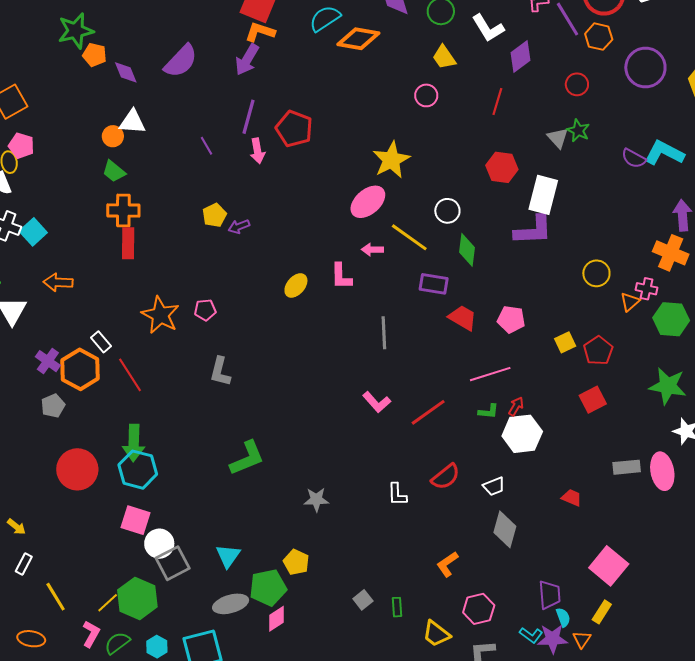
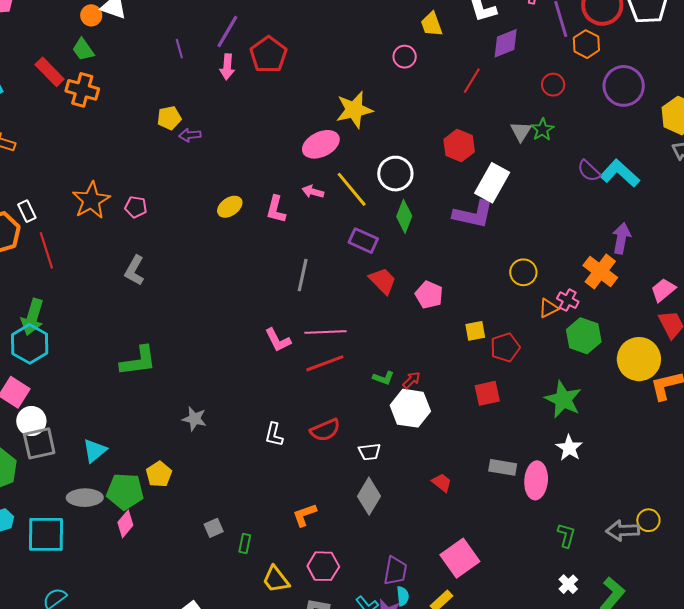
white circle: (447, 211) -> (395, 174), size x1.4
red rectangle: (128, 243) -> (50, 72), moved, turned -60
pink line: (490, 374) -> (326, 332), moved
pink diamond: (277, 619) -> (125, 524), turned -32

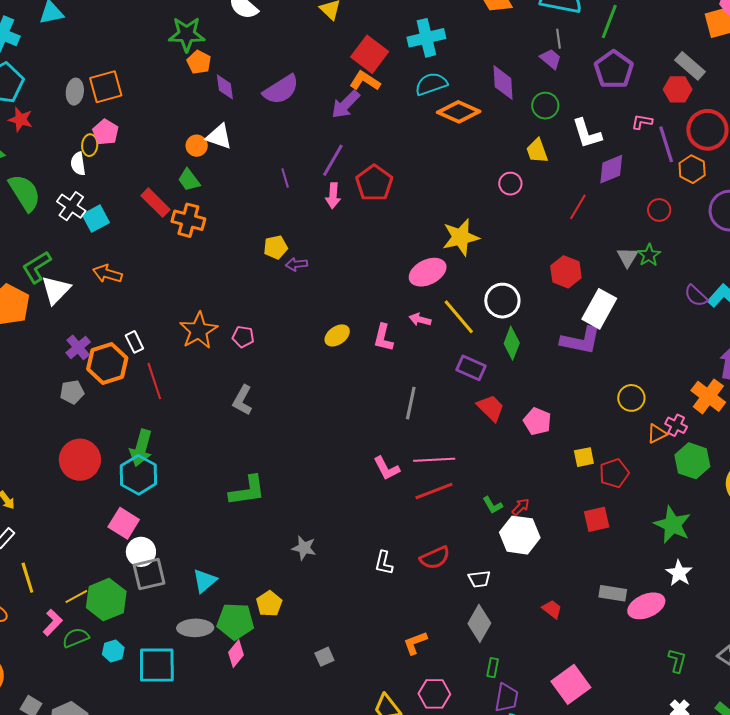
green L-shape: (383, 378) -> (493, 505), turned 40
pink ellipse: (536, 480) -> (646, 606), turned 63
green rectangle: (245, 543) -> (493, 668), moved

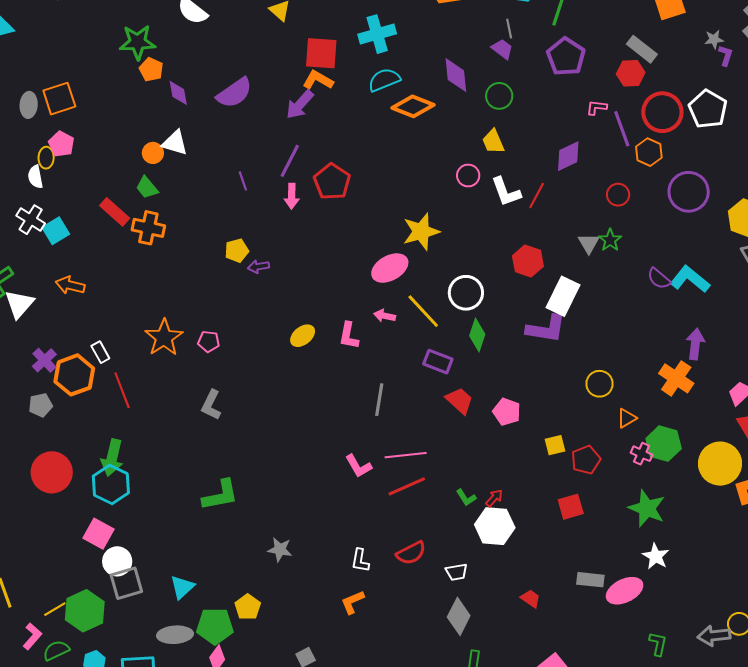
red square: (370, 54) -> (321, 53), turned -30
white L-shape: (587, 133) -> (506, 192), moved
pink cross: (676, 425) -> (642, 454), moved
orange L-shape: (415, 643) -> (353, 602), moved

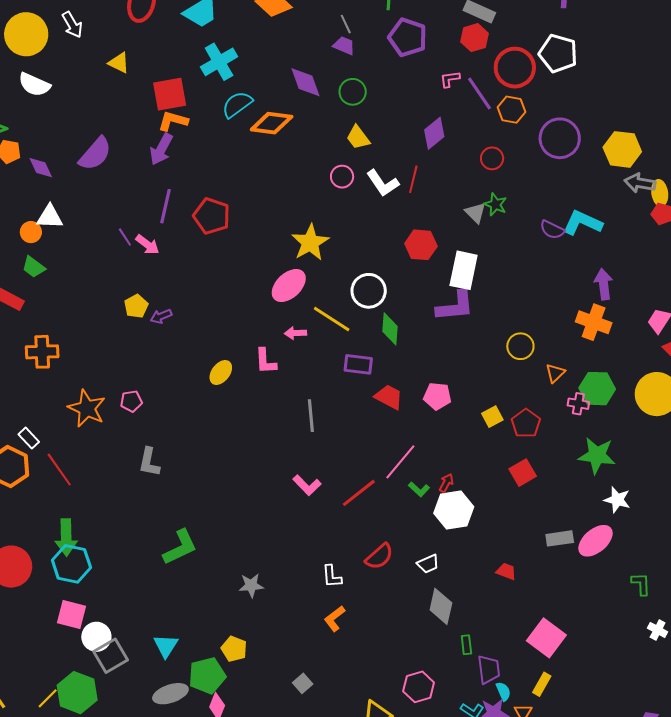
pink arrow: (292, 196) -> (147, 245), moved, turned -40
orange cross: (148, 228) -> (42, 352), moved
pink line: (406, 455) -> (400, 462), moved, turned -30

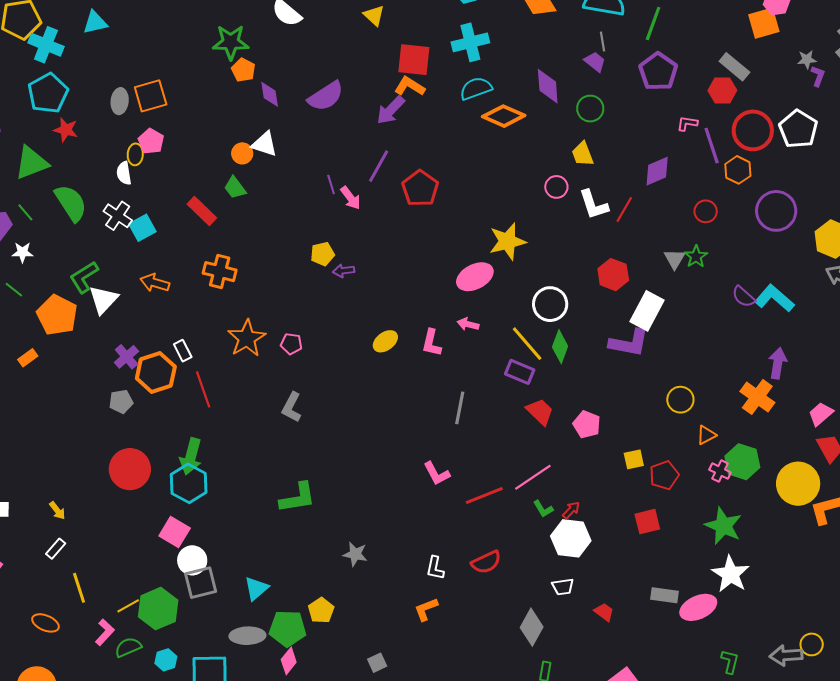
yellow line: (332, 319) -> (527, 344), moved
white star: (617, 500) -> (731, 574), size x1.4
white trapezoid: (428, 564) -> (563, 587), moved

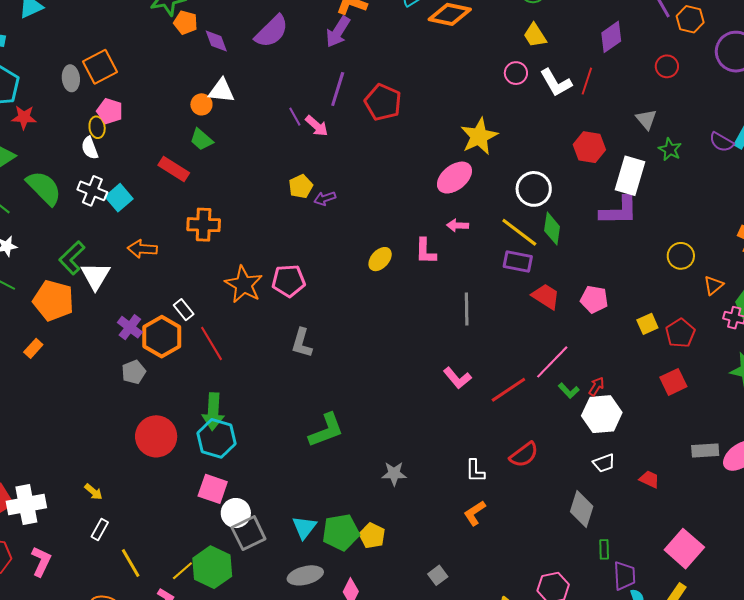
green star: (696, 257) -> (670, 149), moved
pink pentagon: (291, 344) -> (289, 281), size x1.5
green pentagon: (288, 629) -> (341, 532), moved

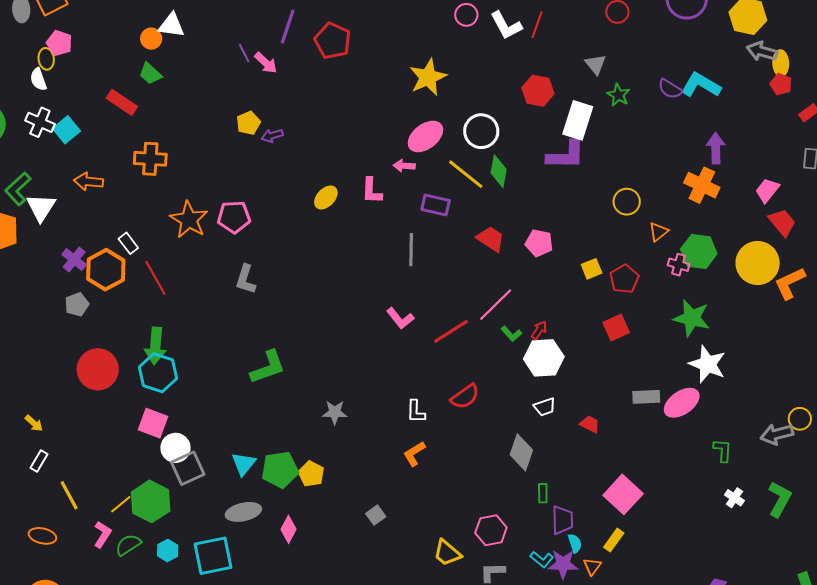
pink ellipse: (454, 178) -> (425, 136), moved
purple rectangle: (518, 262) -> (436, 205), moved

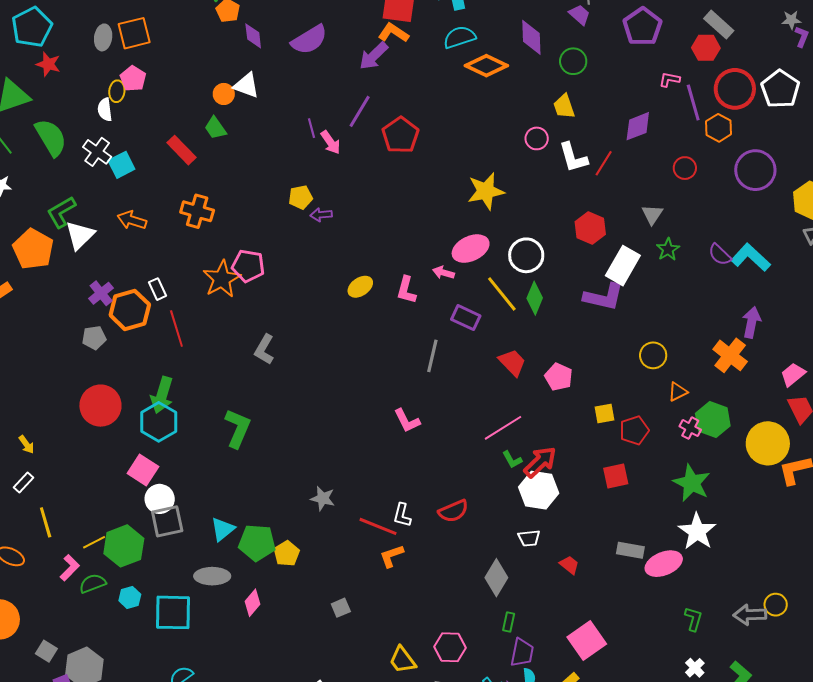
pink pentagon: (234, 217) -> (248, 266), moved
red arrow: (539, 330) -> (540, 462), size x1.8
red line: (451, 331) -> (378, 526), moved, turned 42
green L-shape: (268, 367) -> (238, 428), moved, turned -60

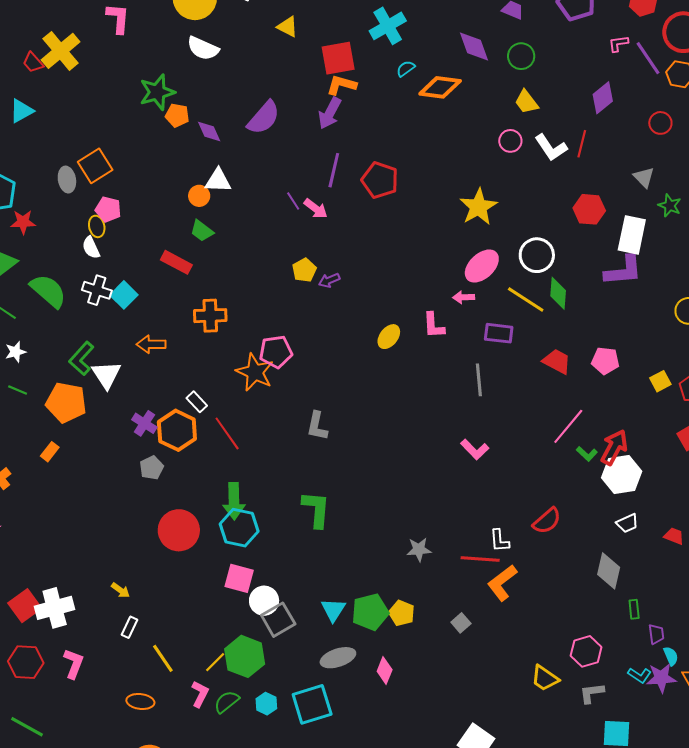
cyan semicircle: (460, 37) -> (406, 69), size x0.6
orange L-shape: (392, 556) -> (502, 583), size x1.4
gray square: (341, 608) -> (461, 623), moved
purple trapezoid: (522, 653) -> (656, 634), size x0.7

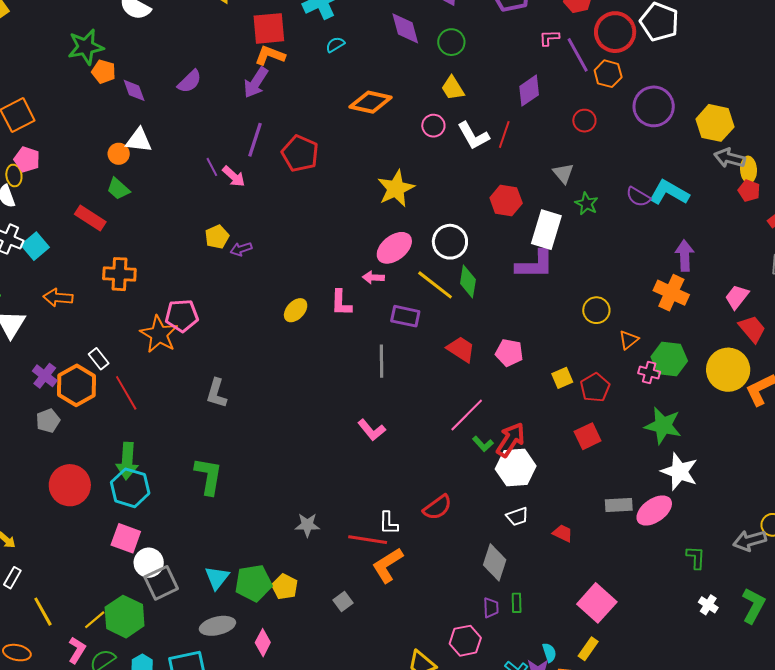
orange diamond: (440, 87) -> (371, 102), moved
purple semicircle: (264, 118) -> (190, 81), size x0.7
purple trapezoid: (656, 634) -> (491, 608), moved

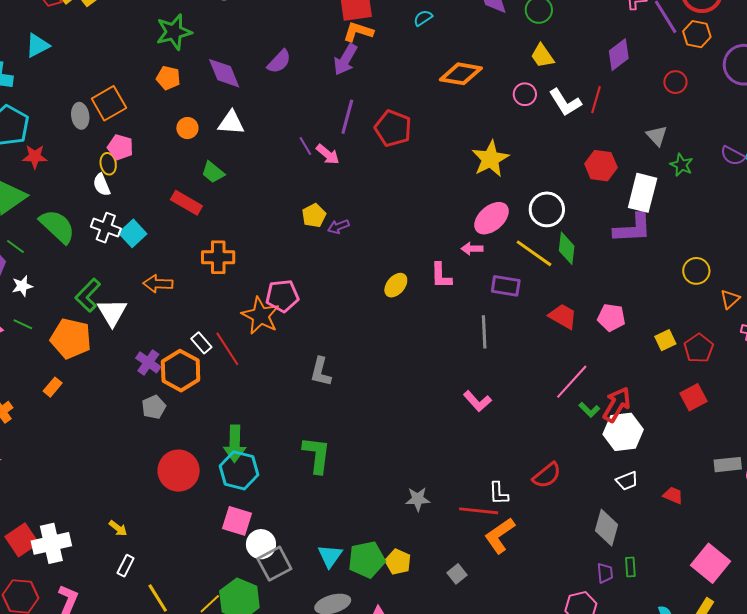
orange pentagon: (104, 72) -> (168, 78), moved
purple diamond: (134, 90) -> (224, 73), size x1.4
orange circle: (119, 154) -> (187, 128), moved
red line: (126, 393) -> (227, 349), moved

